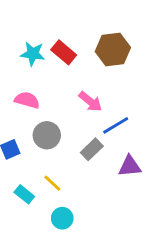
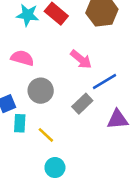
cyan rectangle: (24, 194) -> (20, 123), moved, turned 54

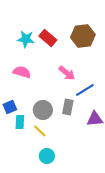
gray circle: (41, 91) -> (43, 110), moved
gray rectangle: (82, 104) -> (68, 107), turned -35

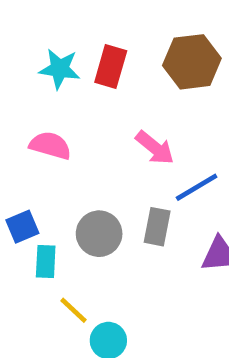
red rectangle: (48, 38) -> (111, 66), turned 66
yellow line: (40, 131) -> (74, 310), moved

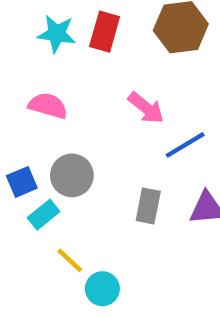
gray rectangle: (157, 227) -> (148, 206), moved
gray circle: (99, 234) -> (72, 175), moved
cyan rectangle: (46, 262) -> (44, 215), turned 48

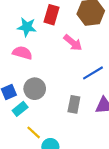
cyan star: (57, 34) -> (27, 27), moved
pink arrow: (146, 108) -> (73, 43), moved

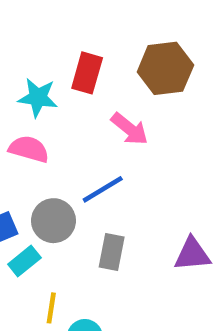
blue line: (93, 73) -> (103, 189), moved
gray rectangle: (74, 104) -> (112, 252), moved
yellow line: (34, 132) -> (51, 308), turned 56

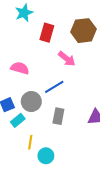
cyan star: (38, 98) -> (24, 13), moved, turned -30

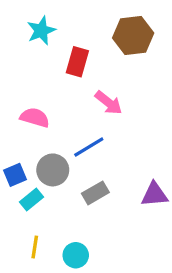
brown hexagon: (83, 31) -> (133, 35), moved
gray rectangle: (58, 116) -> (95, 193), turned 49
yellow line: (30, 142) -> (35, 247), moved

